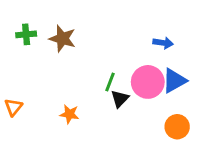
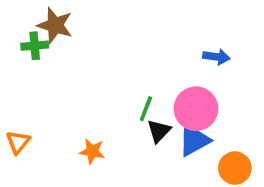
brown star: (62, 39) -> (55, 25), moved
blue triangle: (174, 81) -> (194, 140), moved

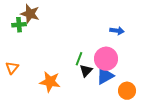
orange triangle: (18, 142) -> (12, 68), moved
orange star: (92, 151) -> (50, 82), size x1.5

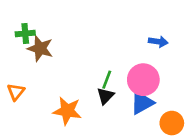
brown star: (30, 14) -> (40, 48), moved
black triangle: (86, 71) -> (105, 96), moved

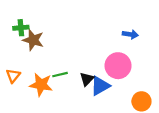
green line: (107, 80) -> (60, 75), moved, turned 56
blue triangle: (142, 103) -> (100, 86), moved
orange star: (67, 111) -> (41, 85), moved

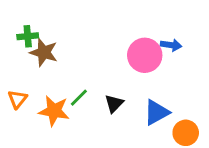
pink circle: (118, 66) -> (145, 55), moved
green line: (60, 75) -> (79, 98), turned -32
blue triangle: (100, 86) -> (156, 112), moved

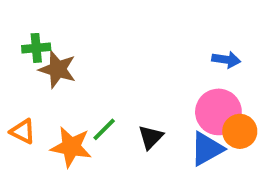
pink circle: (145, 55) -> (218, 112), moved
orange triangle: (17, 99) -> (23, 131), turned -42
orange circle: (186, 133) -> (240, 131), moved

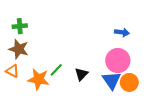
brown star: (58, 69) -> (19, 49), moved
orange circle: (240, 131) -> (129, 82), moved
blue triangle: (207, 149) -> (112, 80), turned -36

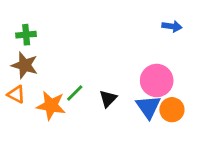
blue arrow: (122, 32) -> (172, 26), moved

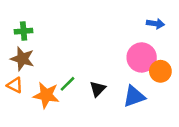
pink circle: (157, 81) -> (142, 57), moved
blue triangle: (148, 107) -> (134, 96), turned 45
orange circle: (172, 110) -> (160, 71), moved

